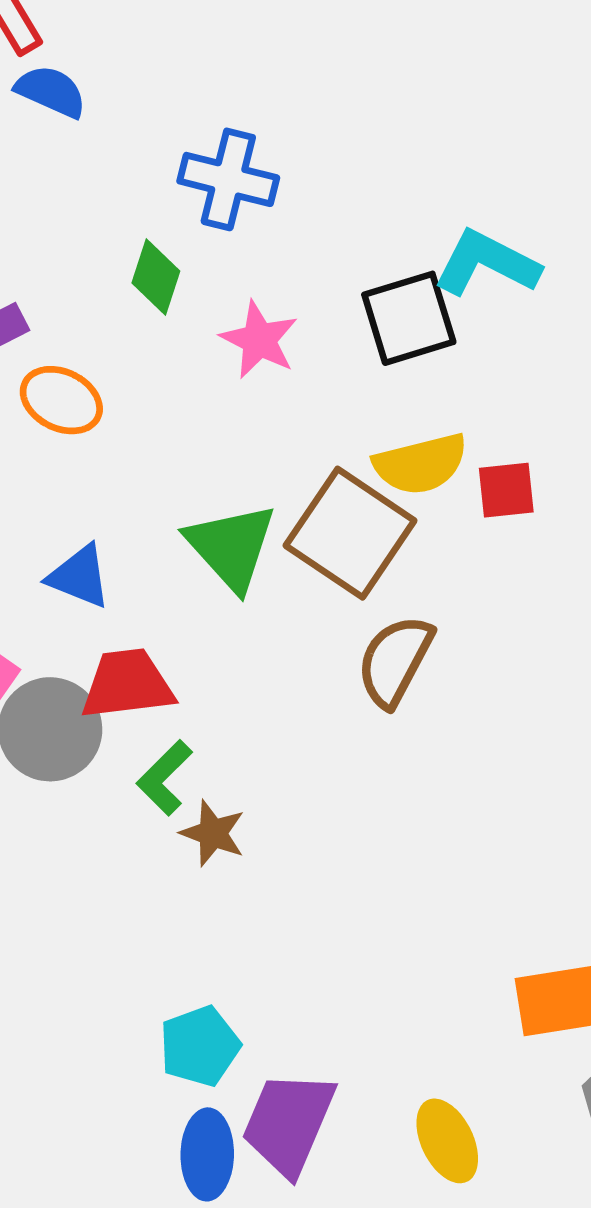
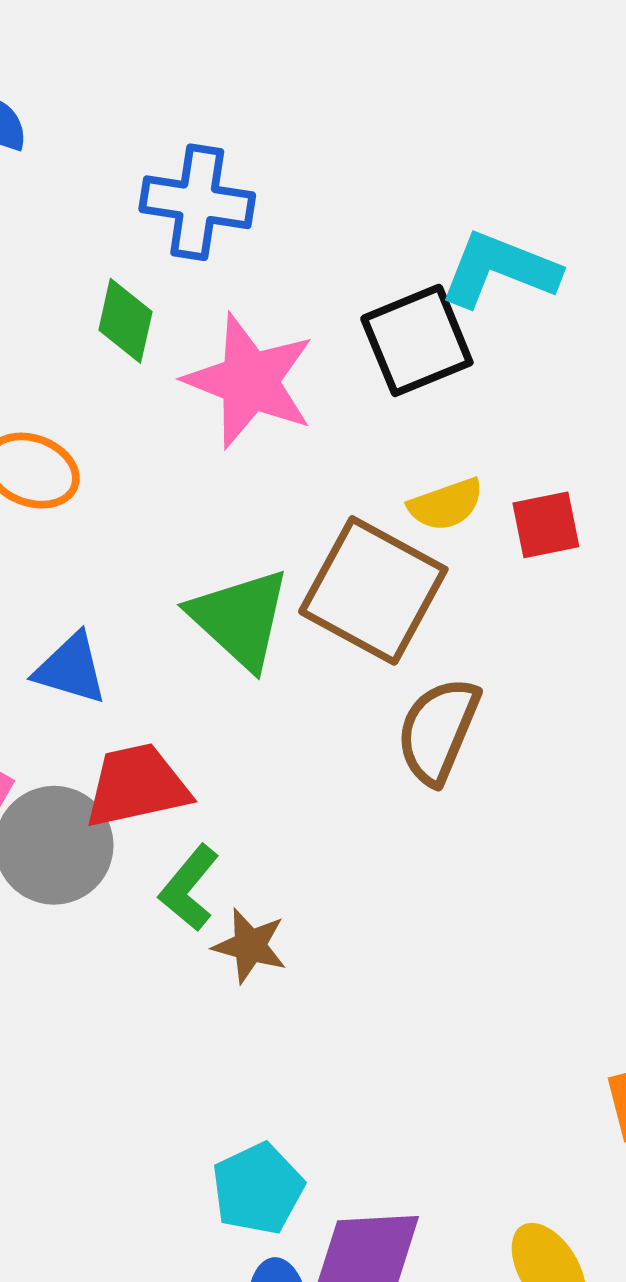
pink star: (259, 340) -> (249, 381), size x1.5
yellow semicircle: (421, 464) -> (446, 504), size x0.7

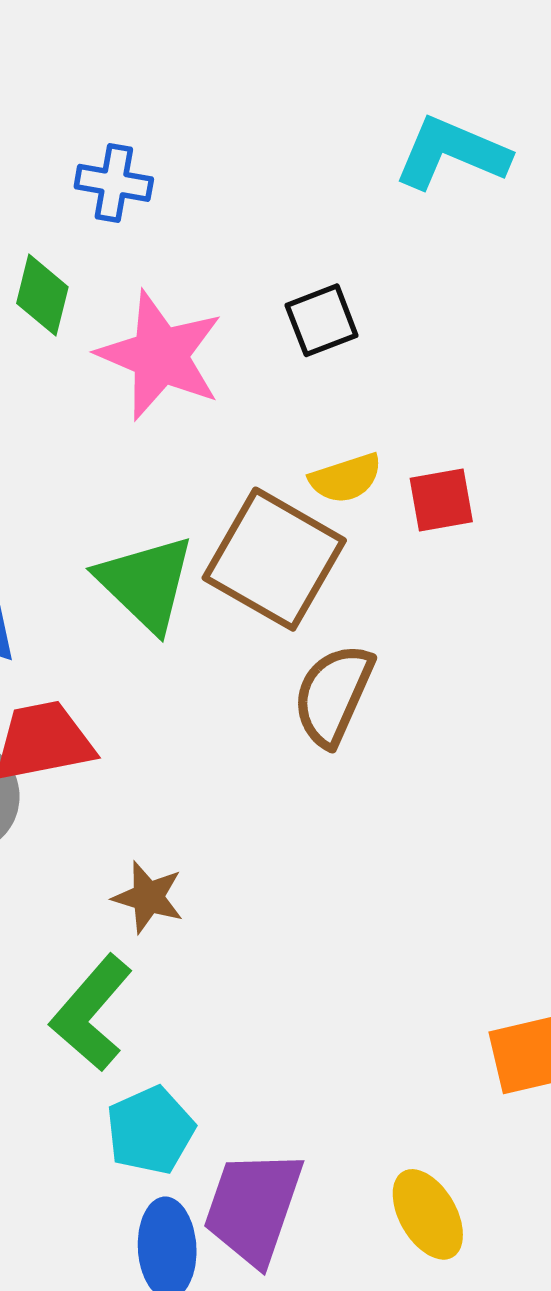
blue cross: (197, 202) -> (114, 183), size x0.7
cyan L-shape: (499, 270) -> (452, 153), moved
black square: (417, 340) -> (322, 320), size x0.7
green L-shape: (189, 888) -> (91, 1013), moved, size x1.4

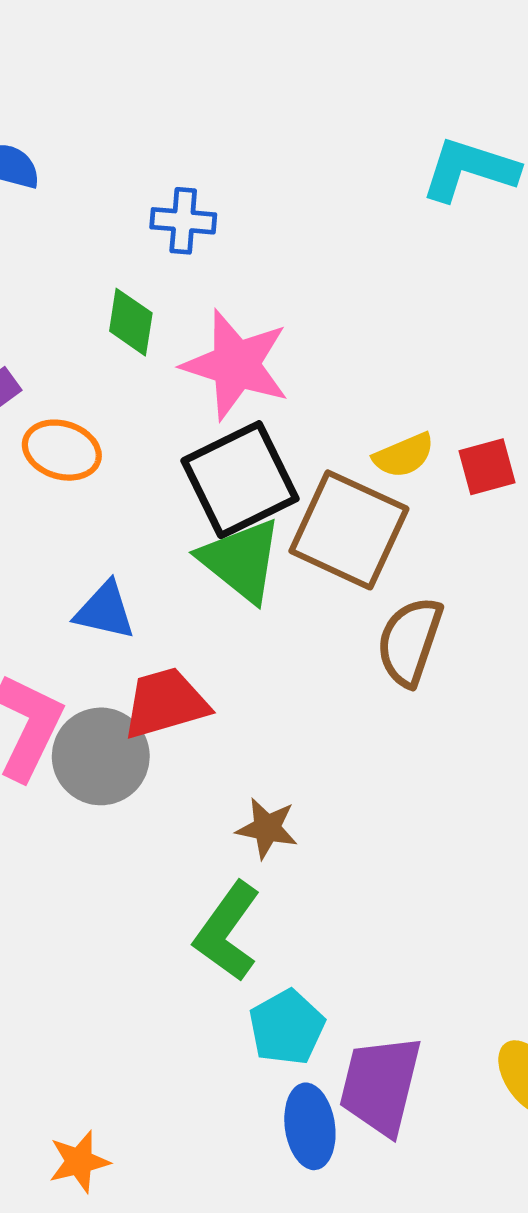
black square: (322, 320) -> (240, 480), moved, size x1.8

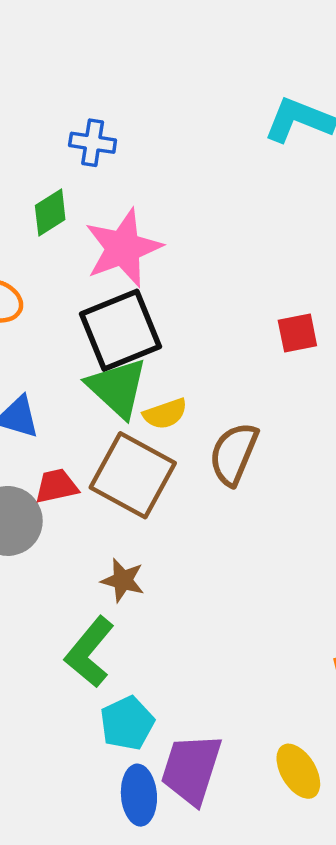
green diamond: (131, 322) -> (50, 212), turned 45
pink star: (236, 365) -> (123, 248), turned 30
yellow semicircle: (404, 455) -> (165, 414), moved
brown square: (349, 530) -> (133, 475), moved
red trapezoid: (165, 703) -> (56, 486), size x0.7

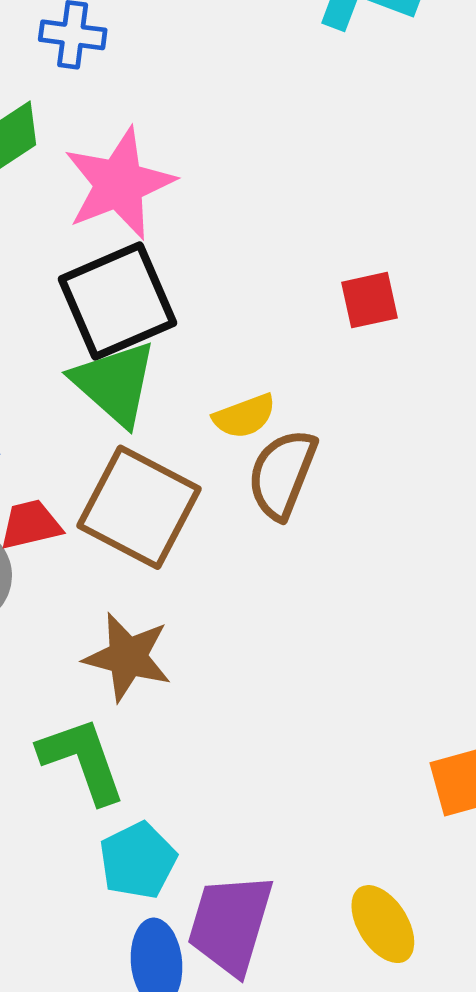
yellow semicircle: (165, 414) -> (244, 416), moved
brown star: (123, 580) -> (128, 657), size x1.4
green L-shape: (89, 652) -> (82, 760), turned 122

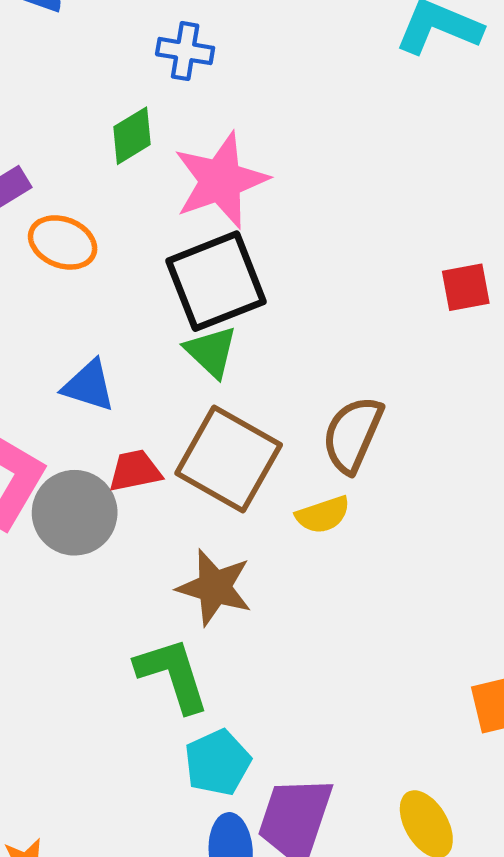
red square: (370, 300) -> (466, 287), moved
green triangle: (115, 383) -> (211, 352), size x0.7
yellow semicircle: (244, 416) -> (323, 515), moved

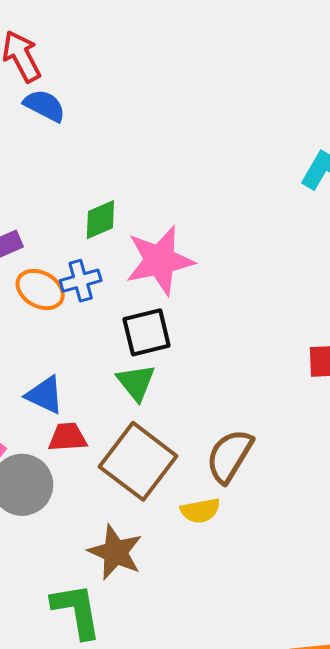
blue cross: (185, 51) -> (81, 281), moved, turned -33
black square: (216, 281) -> (147, 332), size x0.7
red trapezoid: (135, 471) -> (68, 437), moved

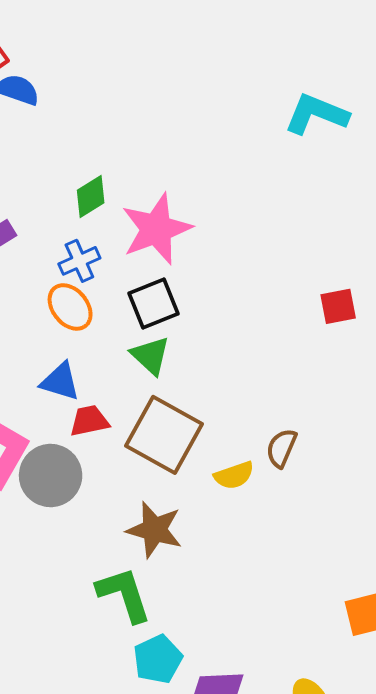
orange ellipse: (40, 290) -> (70, 307), moved, turned 30
brown semicircle: (229, 456) -> (281, 448), moved, size x0.7

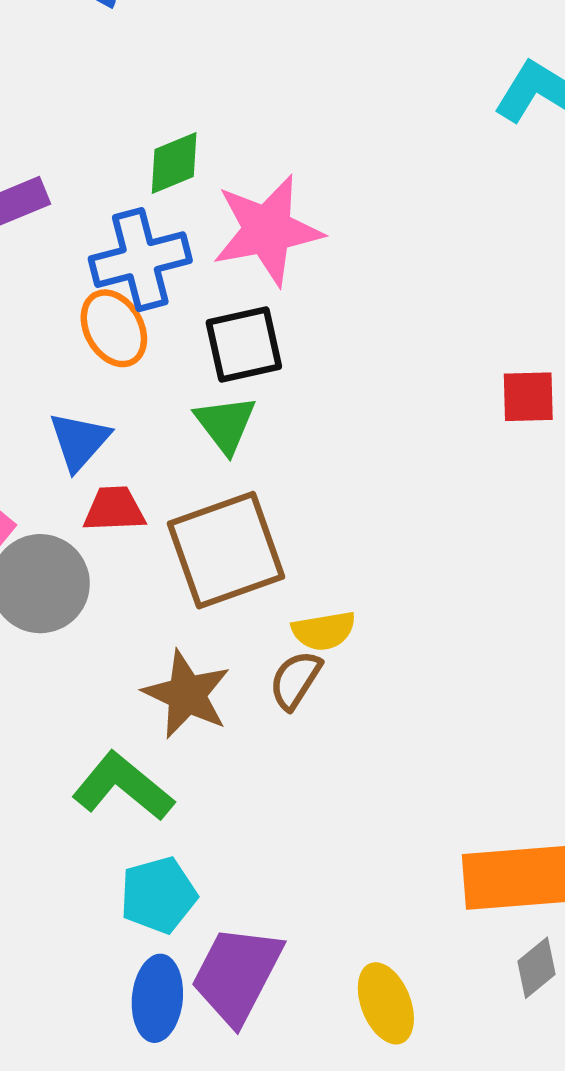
blue cross: (79, 261) -> (140, 260), size x1.5
blue triangle: (60, 382) -> (79, 441), turned 45
brown square: (164, 435) -> (226, 550), turned 32
brown semicircle: (281, 448) -> (295, 680), moved
green L-shape: (124, 595) -> (123, 786), turned -42

